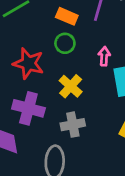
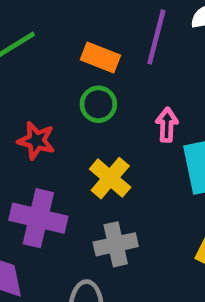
red star: (28, 63) -> (36, 141), size x0.7

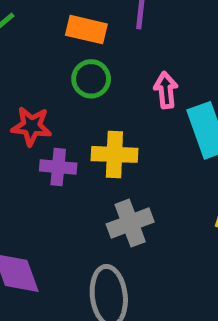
yellow cross: (110, 178) -> (114, 154), turned -30
purple cross: (38, 218) -> (58, 167), moved, size x0.6

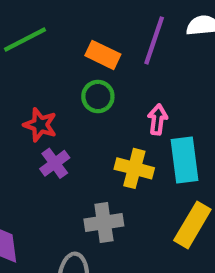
yellow cross: (114, 154) -> (134, 168), moved
purple cross: (58, 167) -> (55, 163), turned 36

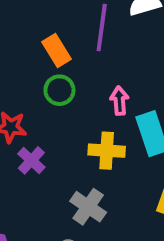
orange rectangle: (103, 55) -> (56, 50), turned 44
gray cross: (104, 223) -> (88, 207), turned -36

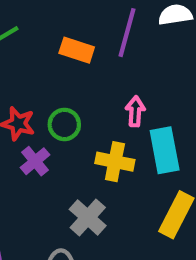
orange rectangle: (56, 50) -> (77, 50), turned -48
green circle: (59, 90) -> (64, 124), moved

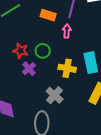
pink arrow: (135, 111) -> (67, 31), moved

